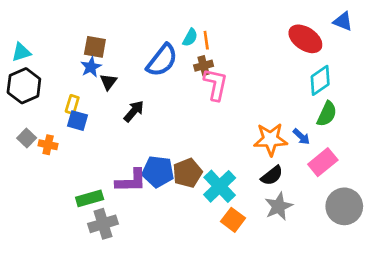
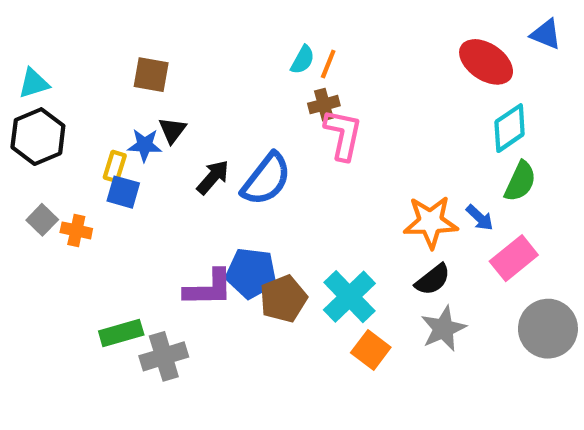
orange line: (206, 40) -> (328, 64), turned 30
blue semicircle: (162, 60) -> (266, 179), moved
blue star: (91, 67) -> (145, 145), moved, turned 30
brown pentagon: (187, 173) -> (283, 299), moved
green rectangle: (90, 198) -> (121, 333), moved

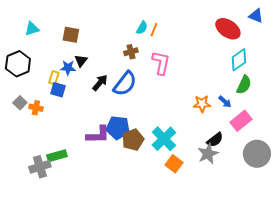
cyan triangle: (34, 83) -> (32, 29), moved
brown cross: (324, 105) -> (131, 52), moved
orange star: (431, 222) -> (202, 104), size x0.7
black semicircle: (433, 280) -> (215, 140), moved
gray cross: (164, 356) -> (40, 167), moved

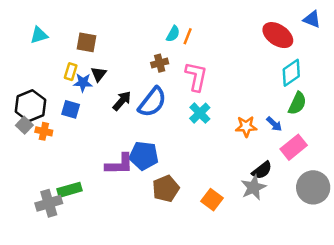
black hexagon: (18, 64) -> (30, 106), moved
yellow rectangle: (54, 78) -> (71, 72), moved
cyan cross: (164, 139) -> (200, 113), moved, size x0.7
brown pentagon: (133, 140) -> (166, 189), moved

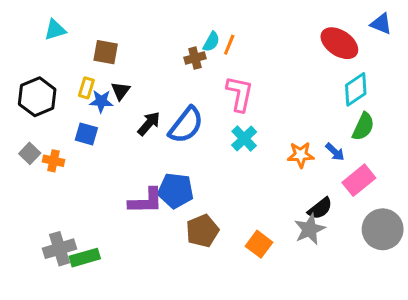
cyan triangle: (39, 35) -> (55, 30), moved
brown cross: (160, 63) -> (195, 58), moved
black hexagon: (30, 106) -> (37, 97), moved
green rectangle: (69, 190) -> (85, 258), moved

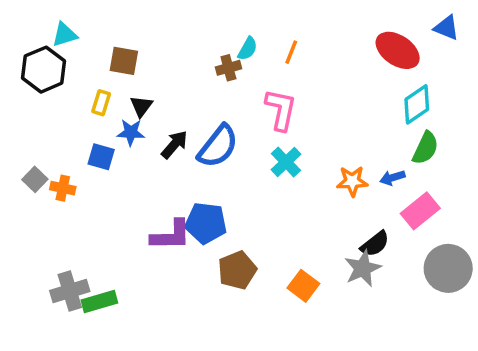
orange line: (229, 45) -> (291, 52), moved
black hexagon: (37, 97) -> (44, 70), moved
blue star: (101, 101) -> (131, 132), moved
blue arrow: (335, 152) -> (392, 178), turned 120

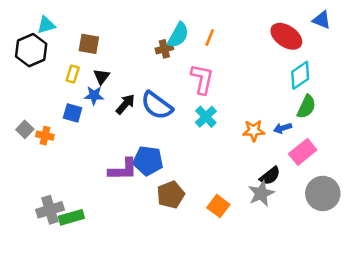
cyan semicircle: (248, 49) -> (178, 35), size x1.5
blue semicircle: (218, 146) -> (157, 105), turned 88

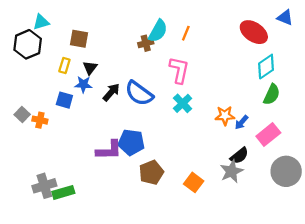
blue arrow: (283, 128) -> (242, 122), moved, turned -32

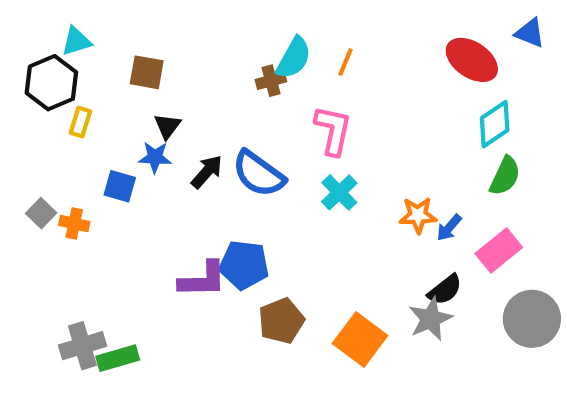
yellow rectangle: (64, 65) -> (80, 122), moved
orange square: (194, 182) -> (360, 339), size x1.4

